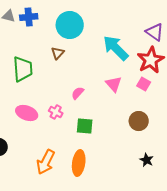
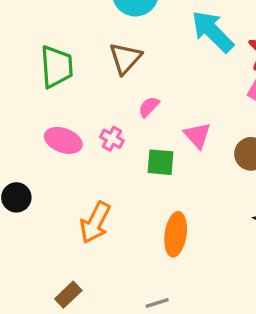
brown triangle: (58, 53) -> (125, 58), moved, size x1.5
pink triangle: (114, 84) -> (197, 135), moved
orange ellipse: (79, 163) -> (176, 234), moved

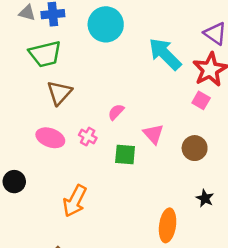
brown triangle: (125, 58) -> (59, 93), moved
green trapezoid: (57, 67) -> (45, 54), moved, turned 80
orange ellipse: (176, 234) -> (168, 225), moved

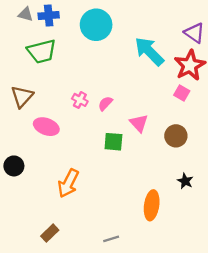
brown triangle: (59, 93) -> (22, 97), moved
pink cross: (88, 136) -> (80, 100), moved

